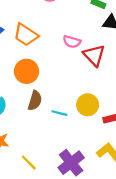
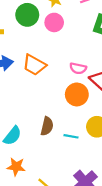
orange circle: (27, 71) -> (77, 94), moved

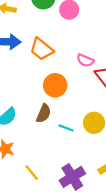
orange circle: (77, 94) -> (55, 85), moved

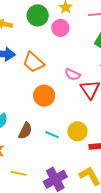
brown semicircle: (44, 113) -> (25, 131), moved
yellow line: (32, 172) -> (19, 173), turned -42

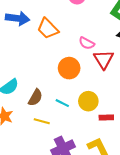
orange circle: (44, 96) -> (69, 68), moved
yellow line: (19, 173) -> (42, 121), moved

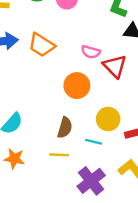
brown semicircle: (35, 98) -> (65, 128), moved
cyan line: (62, 103) -> (94, 142), moved

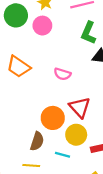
red triangle: (115, 66) -> (80, 107), moved
orange circle: (77, 86) -> (53, 118), moved

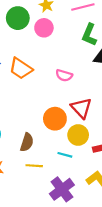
brown semicircle: (37, 141) -> (27, 142), moved

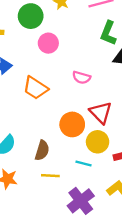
pink circle: (44, 28) -> (48, 43), moved
orange trapezoid: (21, 68) -> (35, 88), moved

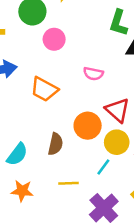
brown semicircle: (42, 150) -> (55, 144), moved
cyan line: (83, 163) -> (103, 167), turned -63

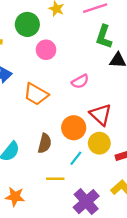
pink semicircle: (93, 74) -> (80, 81), turned -42
cyan line: (103, 167) -> (76, 158), moved
orange star: (22, 191) -> (15, 197), moved

